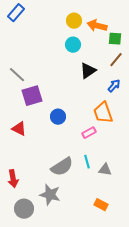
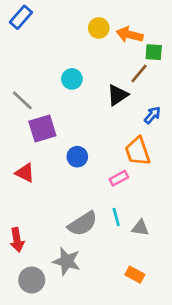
cyan circle: (73, 45) -> (72, 79), moved
brown line: (116, 60) -> (139, 74), moved

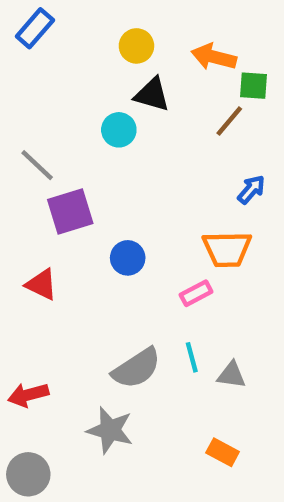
yellow circle: (99, 28) -> (136, 46), moved
black triangle: (118, 95) -> (152, 94), moved, turned 50
orange trapezoid: (138, 151) -> (227, 249), turned -72
red arrow: (17, 240) -> (28, 395), turned 85
gray circle: (32, 280) -> (28, 474), moved

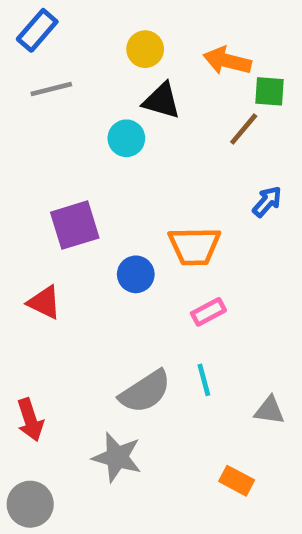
gray line: (37, 165) -> (51, 89), moved, turned -57
orange trapezoid: (227, 249) -> (194, 246), moved
gray triangle: (231, 375) -> (269, 410), moved
red arrow: (28, 395) -> (30, 420), turned -93

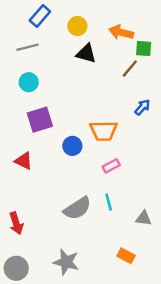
blue rectangle: (37, 30) -> (40, 16), moved
cyan circle: (126, 138) -> (29, 82), moved
gray star: (117, 457) -> (66, 262), moved

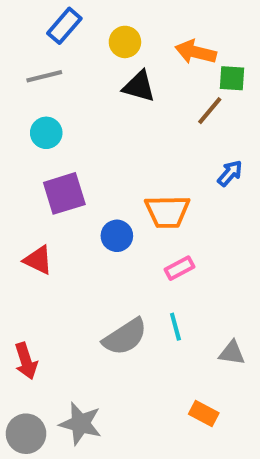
gray star: (66, 262) -> (81, 424), moved

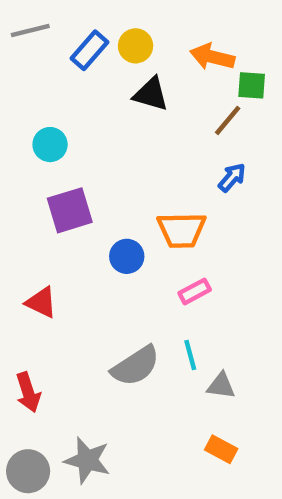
blue rectangle: (64, 26) -> (89, 50), moved
gray line: (44, 76) -> (30, 31), moved
blue arrow: (230, 173) -> (232, 177), moved
red triangle: (38, 260) -> (41, 302), moved
gray triangle: (232, 353) -> (221, 386), moved

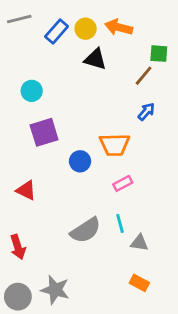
orange arrow: (212, 57) -> (119, 27), moved

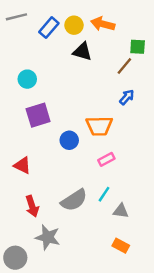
cyan line: (120, 223) -> (104, 194), turned 49
red arrow: (18, 247) -> (32, 206), moved
gray star: (55, 290) -> (48, 237), moved

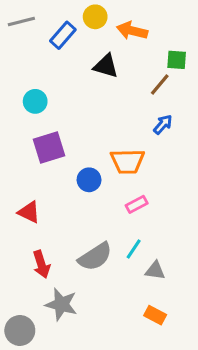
yellow circle: (74, 25) -> (95, 17), moved

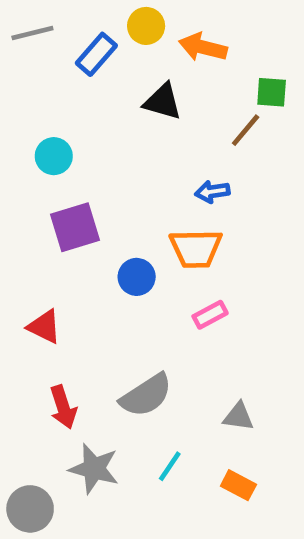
blue arrow: (163, 124) -> (212, 192), moved, turned -140
cyan line: (134, 249) -> (170, 466), moved

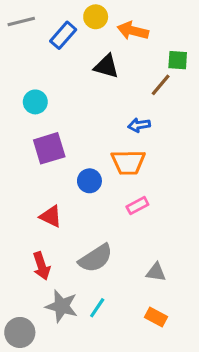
red triangle: (44, 327) -> (51, 216), moved
cyan line: (170, 466) -> (97, 308), moved

